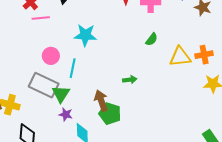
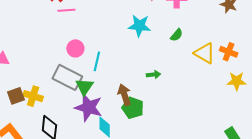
cyan star: (85, 35) -> (139, 26), moved
orange cross: (204, 55) -> (229, 52), turned 30
yellow triangle: (180, 57) -> (205, 53), turned 35
purple star: (66, 114) -> (89, 107), size x2.0

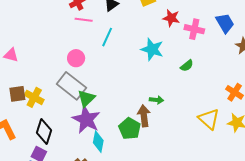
pink circle: (75, 48) -> (76, 58), moved
yellow triangle: (205, 53) -> (209, 119), moved
cyan line: (97, 61) -> (107, 37), moved
brown arrow: (124, 95) -> (144, 116), moved

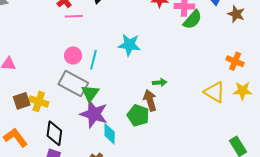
cyan line: (107, 37) -> (93, 60), moved
cyan star: (152, 49) -> (129, 45), moved
green semicircle: (187, 66) -> (192, 20), moved, size x1.5

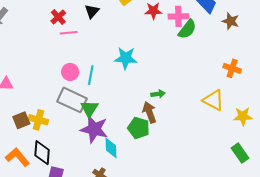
yellow star: (242, 91) -> (243, 116), moved
black diamond: (54, 133) -> (42, 153), moved

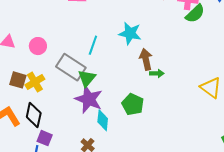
pink circle: (70, 72) -> (38, 46), moved
brown arrow: (149, 112) -> (146, 59), moved
brown square: (21, 120) -> (18, 80), turned 30
yellow cross: (38, 120) -> (35, 82), turned 36

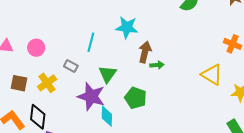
brown arrow: (146, 59) -> (145, 52), turned 30
gray rectangle: (71, 67) -> (71, 66), size x0.5
green triangle: (87, 78) -> (108, 74), moved
yellow cross: (35, 82) -> (47, 83), moved

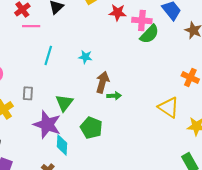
cyan star: (127, 27) -> (85, 57), size x0.6
cyan line: (91, 42) -> (48, 55), moved
gray rectangle: (71, 66) -> (28, 93), turned 64

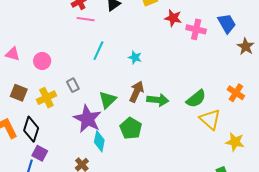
green semicircle: (149, 34) -> (196, 99), moved
brown arrow: (102, 82) -> (136, 92), moved
gray rectangle: (28, 93) -> (73, 85), turned -40
green arrow: (114, 96) -> (158, 100), size x1.5

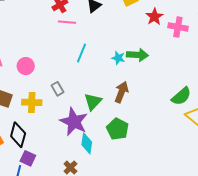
red star: (173, 18) -> (154, 17), turned 30
yellow cross: (46, 98) -> (32, 102), turned 30
green arrow: (158, 100) -> (137, 55), moved

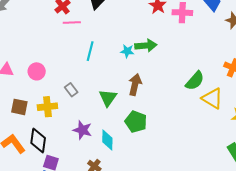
purple star: (74, 122) -> (82, 130), moved, size x0.7

